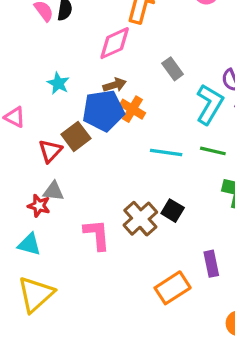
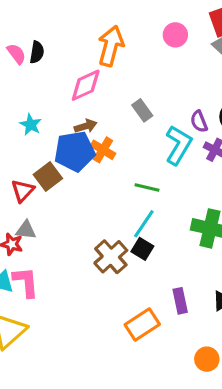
green line: (213, 151) -> (147, 188), moved
cyan line: (166, 153) -> (144, 224), moved, turned -64
pink L-shape: (97, 235) -> (26, 282), moved

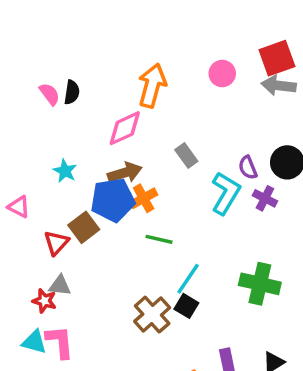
brown arrow: (86, 126) -> (125, 173), size x1.4
orange cross: (103, 150) -> (144, 198), turned 30
green line: (147, 188) -> (159, 239), moved

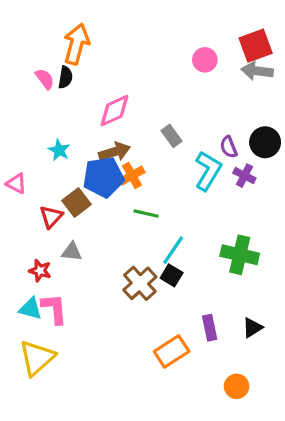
orange arrow: (152, 85) -> (76, 44), moved
gray triangle: (60, 285) -> (72, 252), moved

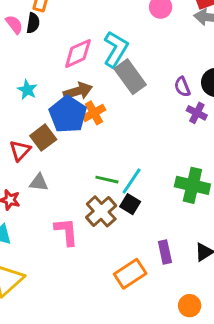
gray rectangle: (172, 136) -> (130, 77), size x1.6
cyan L-shape: (208, 171) -> (116, 49), moved
blue pentagon: (103, 177) -> (68, 114), turned -30
green line: (146, 214) -> (107, 180), moved
pink L-shape: (54, 309) -> (66, 232), moved

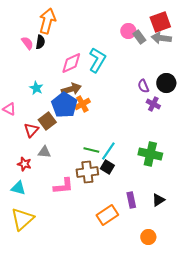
gray rectangle: (130, 77) -> (139, 37), moved, size x0.6
brown cross: (101, 211) -> (87, 172), turned 35
pink L-shape: (66, 232) -> (63, 186), turned 90

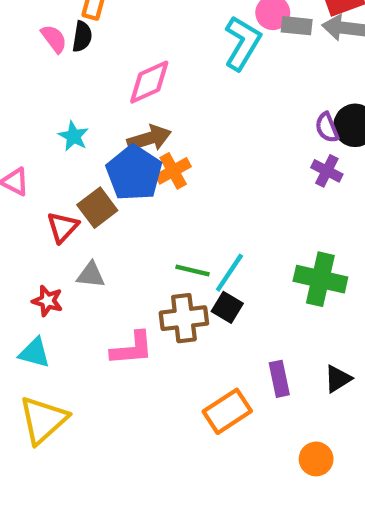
gray rectangle: (139, 37) -> (297, 26), turned -48
cyan L-shape: (97, 60) -> (242, 43), moved
purple semicircle: (143, 86) -> (327, 128), moved

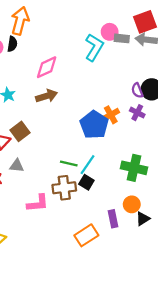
orange cross: (173, 171) -> (111, 115), moved
blue pentagon: (134, 173) -> (94, 125), moved
orange circle: (316, 459) -> (132, 204), moved

